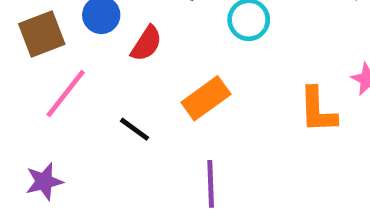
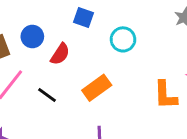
black line: (135, 129) -> (47, 95), moved

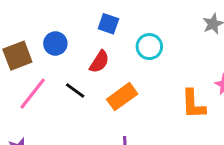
red semicircle: (60, 54) -> (99, 62), moved
black line: (47, 95) -> (75, 90), moved

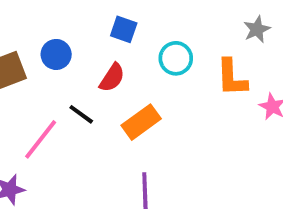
pink line: (33, 94) -> (41, 139), moved
orange L-shape: (193, 104) -> (232, 78), moved

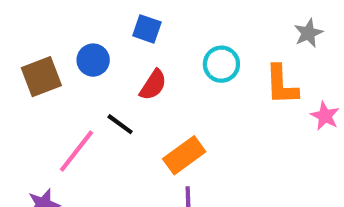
blue square: (124, 29) -> (147, 29), moved
orange rectangle: (141, 122) -> (184, 155), moved

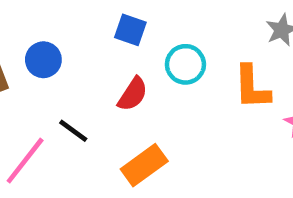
blue square: (147, 29) -> (130, 30), moved
red semicircle: (153, 85) -> (133, 94), moved

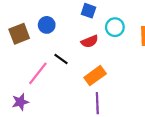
red semicircle: (133, 94) -> (90, 41), turned 35

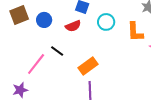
brown square: (19, 34) -> (19, 15), moved
red semicircle: (90, 41) -> (73, 26), moved

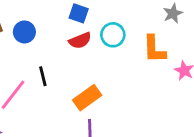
red semicircle: (73, 26) -> (80, 41), moved
black line: (57, 51) -> (43, 76), turned 40

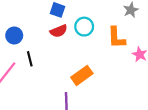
blue circle: (24, 32) -> (14, 35), moved
orange rectangle: (87, 98) -> (82, 75), moved

